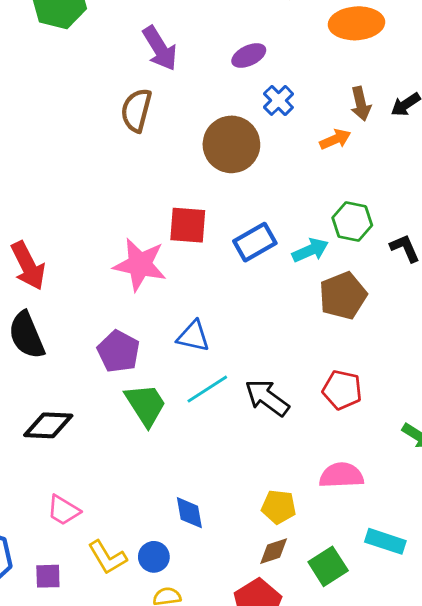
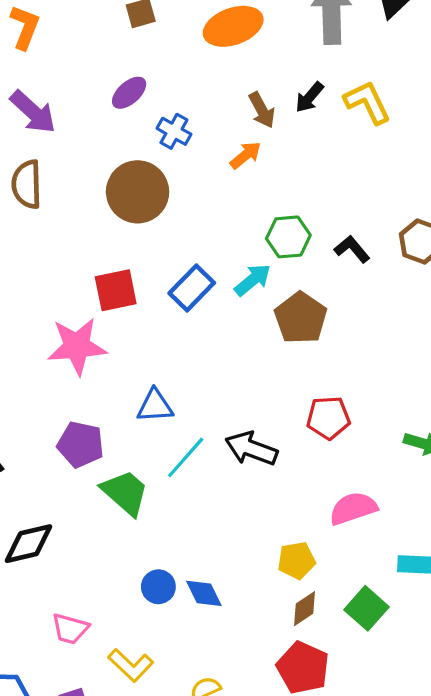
blue circle: (154, 557) -> (158, 587), moved

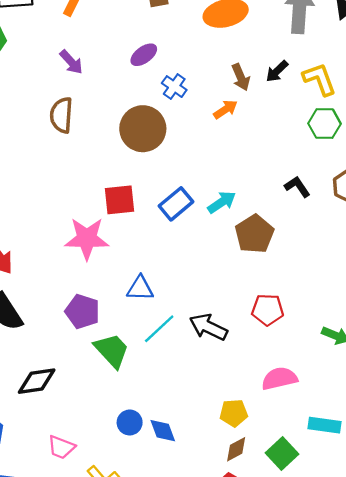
purple arrow: (33, 112) -> (71, 62), size x0.7
green hexagon: (288, 237) -> (324, 124), moved

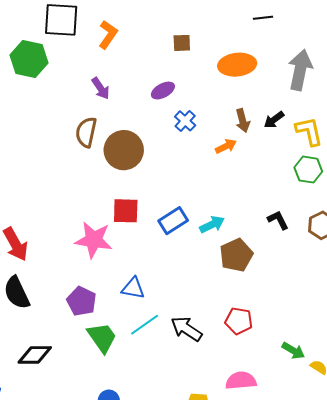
brown circle: (143, 129) -> (124, 150), moved

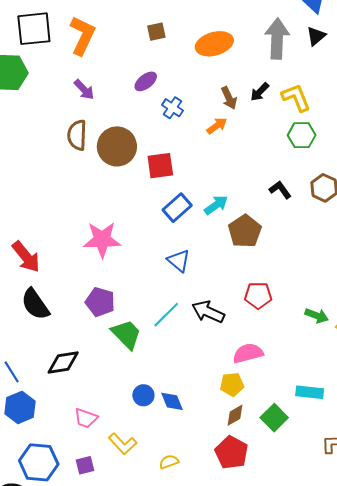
orange L-shape: (108, 35) -> (82, 36), size x1.4
red square: (126, 211) -> (160, 166), moved
blue triangle: (133, 288) -> (179, 261), moved, turned 40
pink semicircle: (241, 381) -> (248, 353), moved

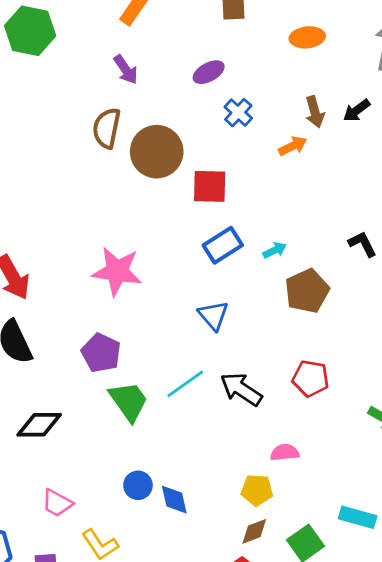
orange ellipse: (214, 44) -> (307, 37), size x0.7
cyan arrow: (216, 205) -> (275, 250), size x0.7
pink semicircle: (248, 353) -> (285, 452), size x0.7

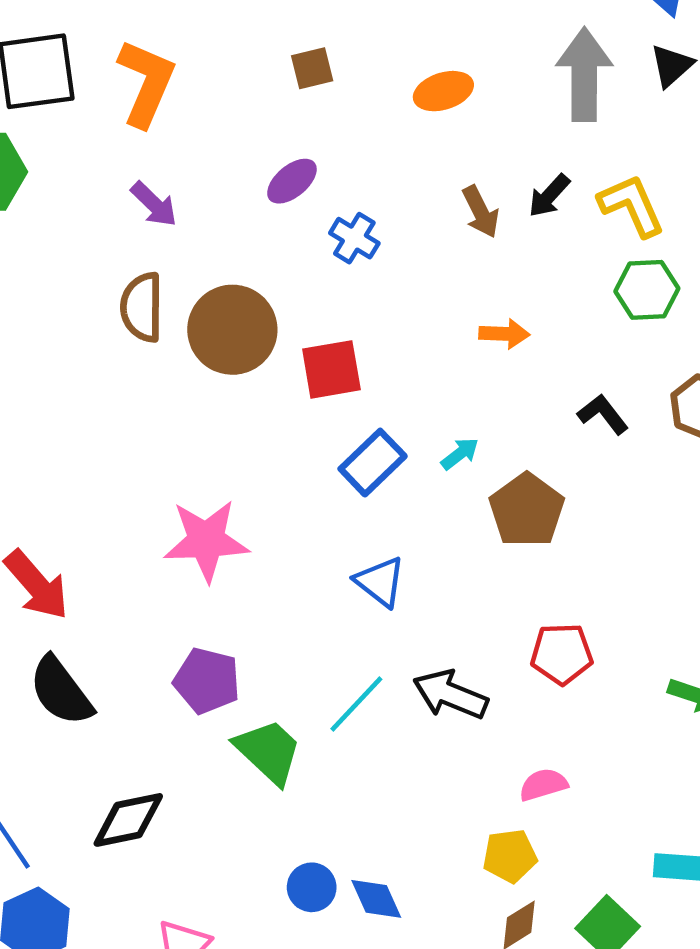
orange arrow: (293, 146) -> (504, 334), moved, turned 40

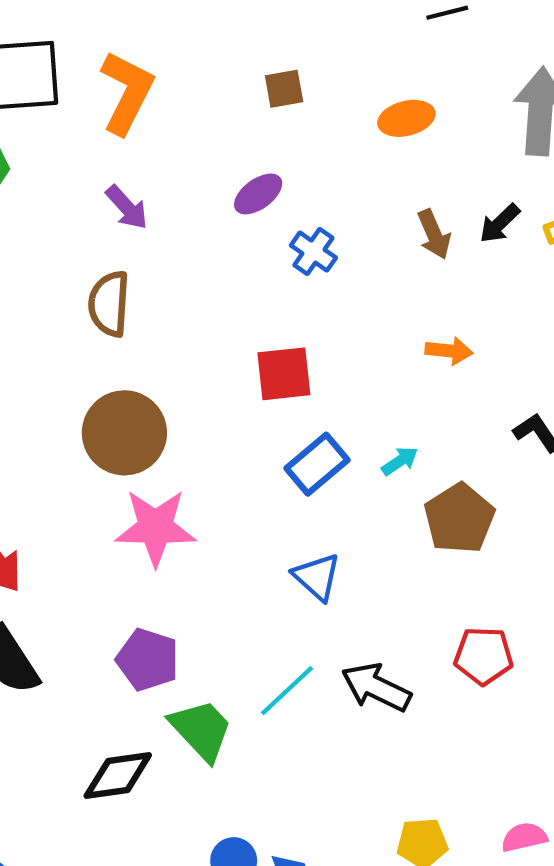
brown circle: (232, 330) -> (124, 433), moved
pink semicircle: (543, 785) -> (524, 837), moved
black diamond: (128, 820) -> (118, 776), moved

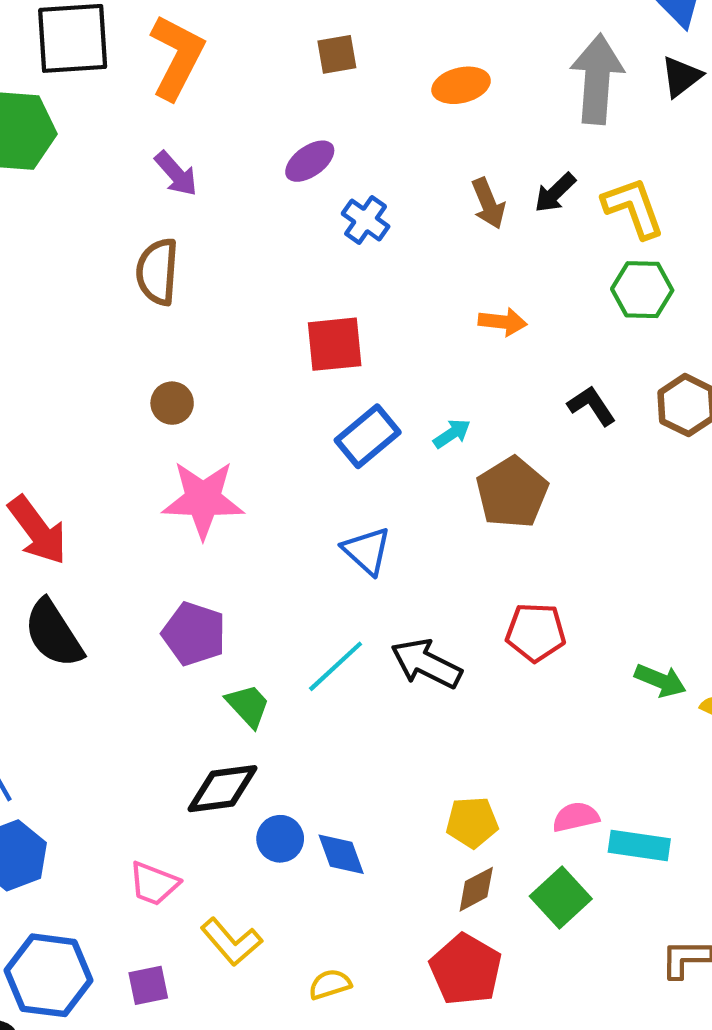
brown circle: (124, 433) -> (172, 403), size x0.5
green trapezoid: (201, 730) -> (248, 706), size x0.7
black diamond: (118, 776) -> (222, 789), moved

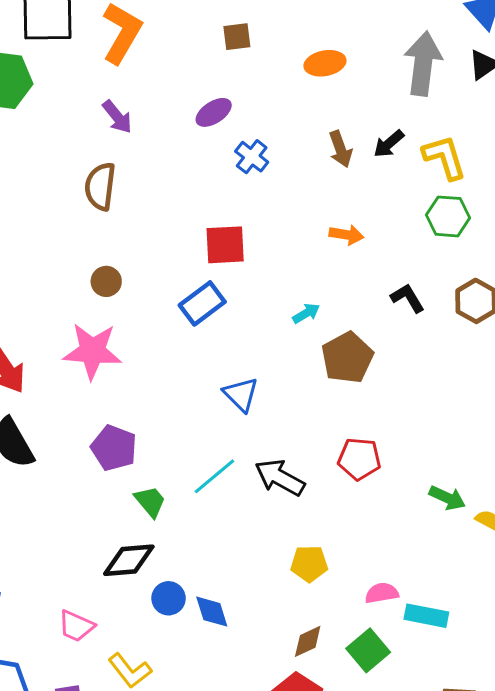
blue rectangle: (368, 436) -> (202, 303), moved
pink star: (203, 499) -> (92, 351), moved
yellow pentagon: (472, 822) -> (309, 564), moved

